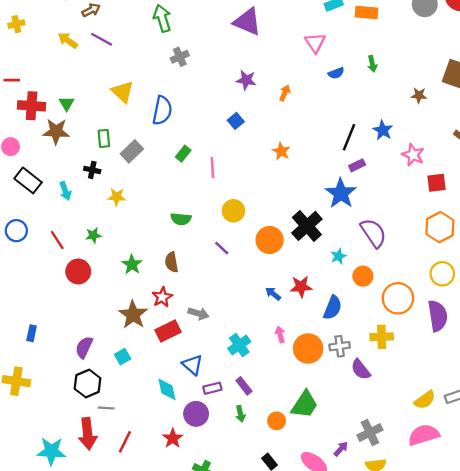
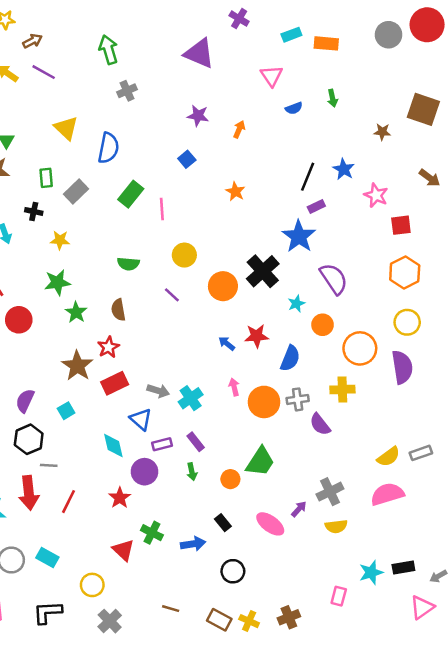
green rectangle: (183, 154) -> (131, 194), size x1.5
green star: (93, 235) -> (57, 282), moved, size x1.5
gray arrow: (198, 313) -> (158, 391), moved

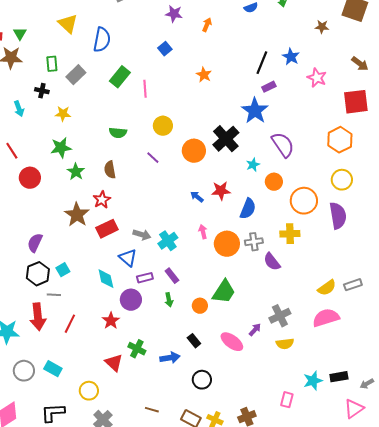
red square: (401, 225) -> (356, 102), moved, size x1.5
cyan square: (66, 411) -> (63, 270), moved

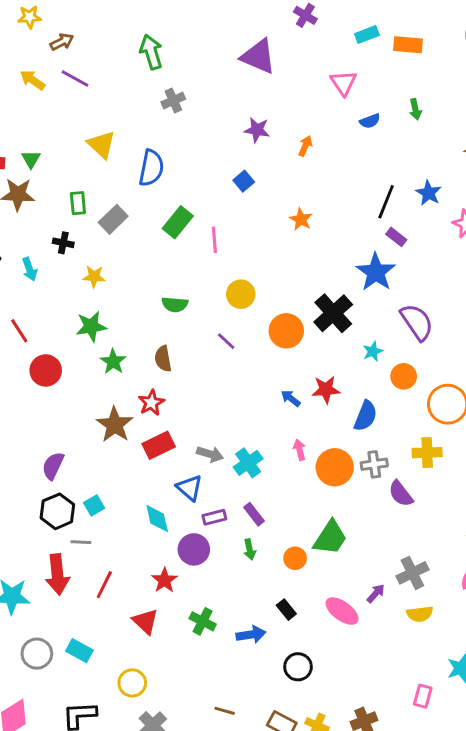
purple rectangle: (269, 87) -> (396, 237), turned 64
red triangle: (114, 363) -> (145, 621), moved

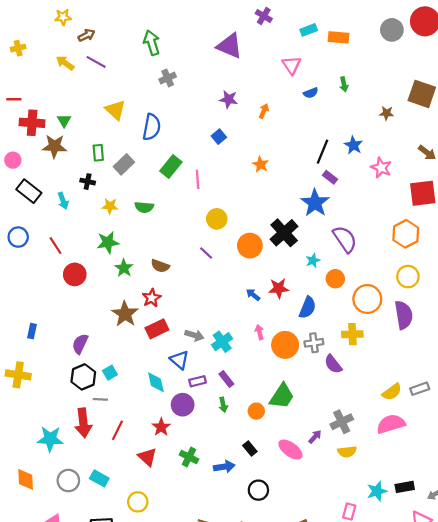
green semicircle: (175, 304) -> (144, 207), moved
brown semicircle: (163, 359) -> (160, 266), turned -60

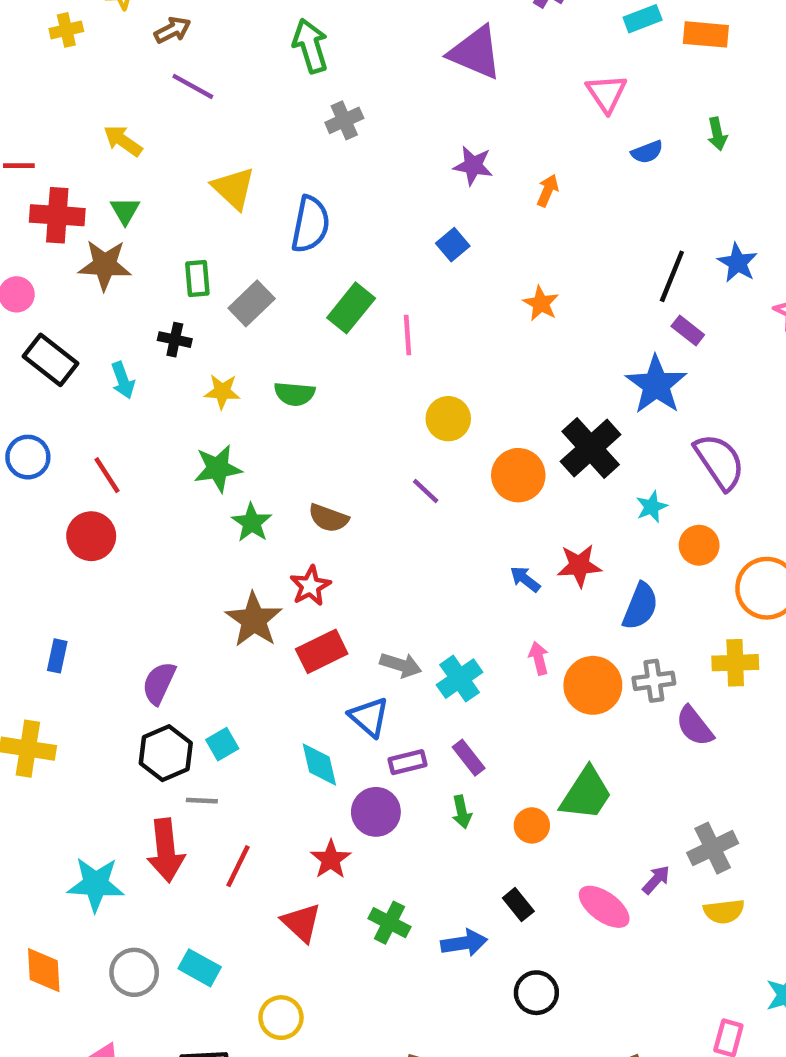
yellow cross: (18, 48) -> (66, 30), moved
yellow arrow: (65, 63) -> (123, 141), moved
red circle: (75, 274) -> (91, 536), moved

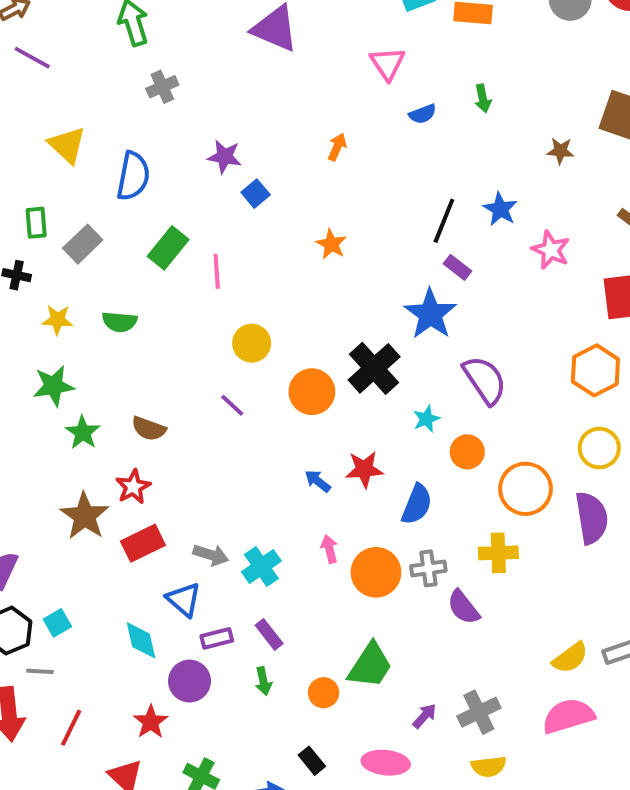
purple star: (473, 166) -> (224, 157), moved
purple arrow: (656, 880) -> (425, 716), moved
pink ellipse: (604, 907) -> (386, 763), turned -30

